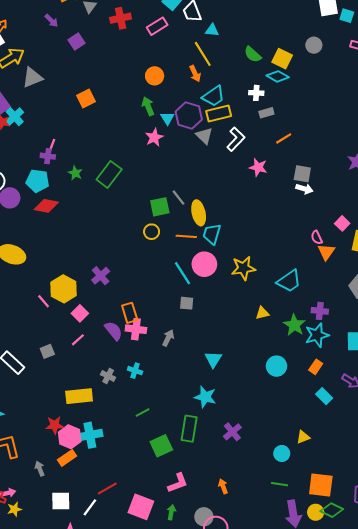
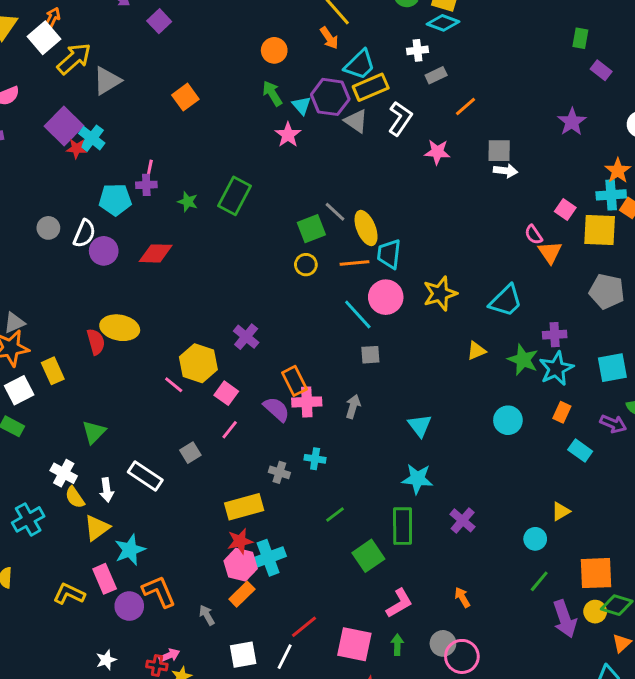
cyan pentagon: (38, 181) -> (115, 200), moved
red star: (55, 425) -> (240, 541), moved
green line: (280, 484) -> (539, 581), turned -49

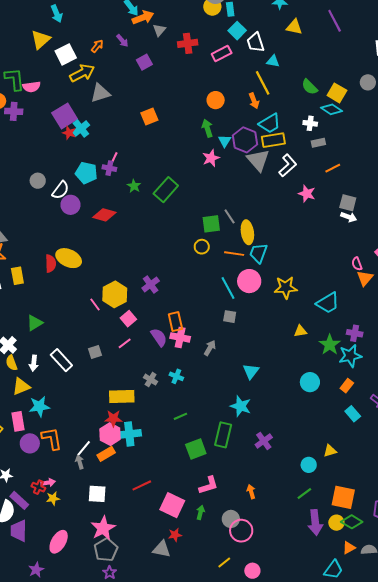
orange arrow: (53, 18) -> (97, 46), moved
gray triangle: (356, 121) -> (258, 160), size x1.4
white line: (285, 657) -> (84, 448), moved

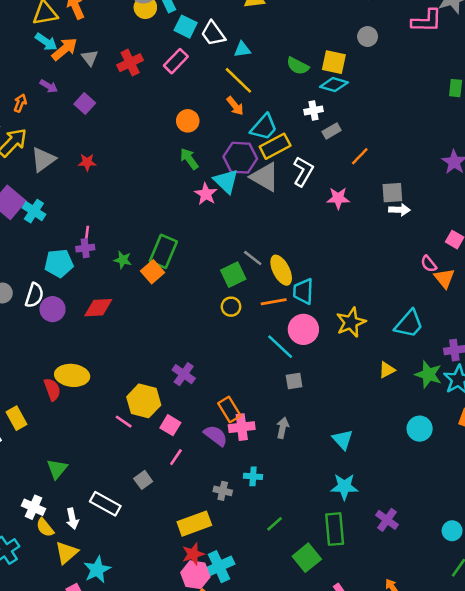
orange square: (149, 116) -> (152, 272), moved
red star: (69, 133) -> (87, 162), moved
cyan triangle: (225, 141) -> (226, 181), moved, size x1.5

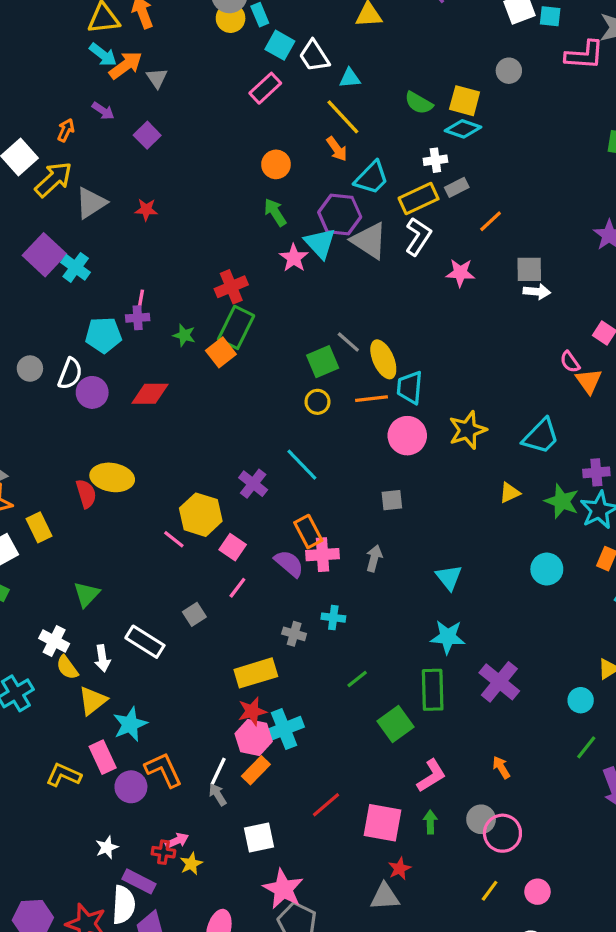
red cross: (130, 63) -> (231, 287), moved
yellow rectangle: (275, 146) -> (419, 199), moved
cyan line: (280, 347) -> (302, 465), moved
purple cross: (387, 520) -> (499, 682), size x1.4

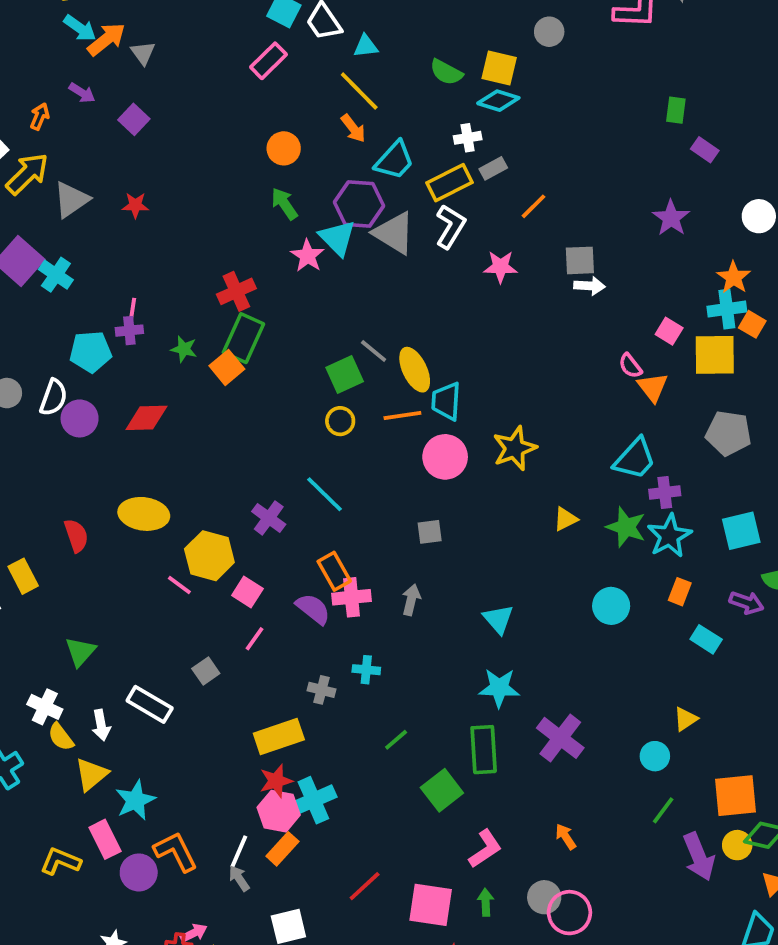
cyan trapezoid: (541, 436) -> (635, 459), moved
yellow ellipse: (112, 477) -> (144, 514), moved

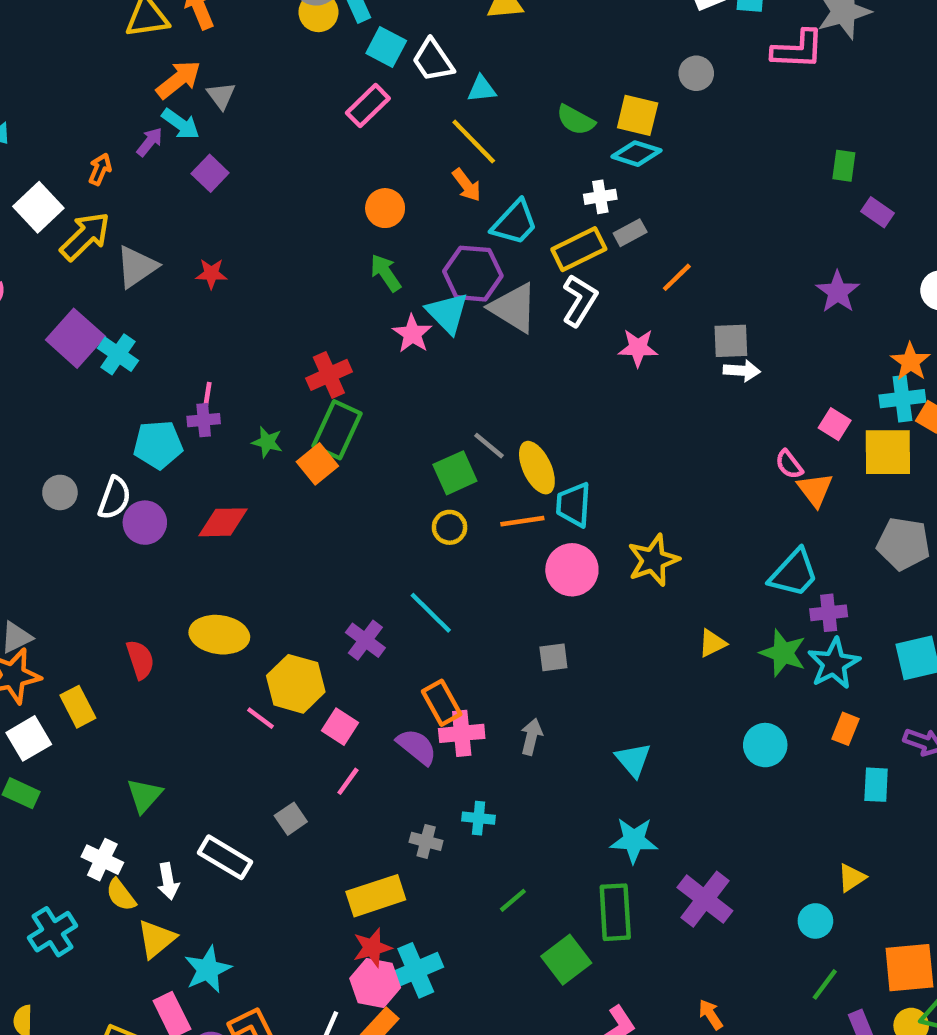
cyan arrow: (80, 28) -> (181, 124), moved
purple arrow: (82, 93) -> (150, 142), turned -84
cyan rectangle: (706, 639) -> (876, 785), turned 60

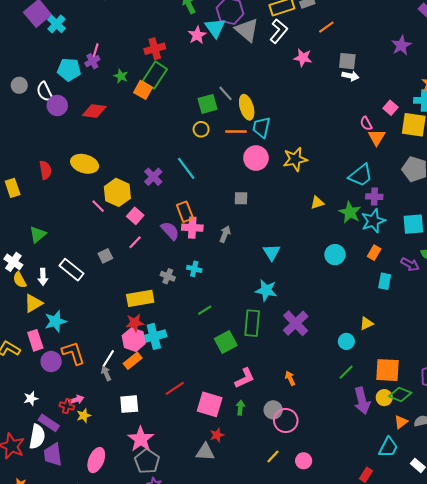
purple cross: (204, 420) -> (92, 61), turned -32
orange square: (317, 464) -> (143, 90), turned -30
white semicircle: (114, 498) -> (45, 92), turned 126

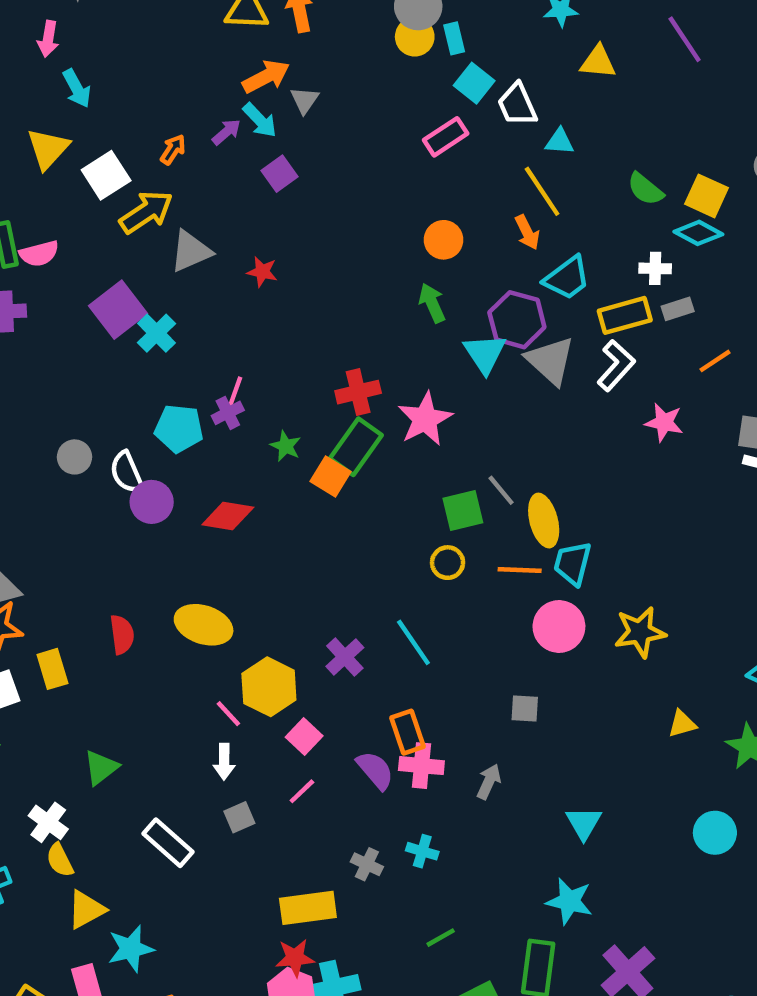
pink star: (197, 35) -> (425, 419), moved, size x1.4
white arrow: (43, 277) -> (224, 762), moved

